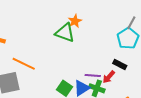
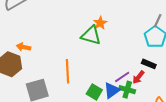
orange line: (24, 64) -> (67, 71), moved, turned 65
purple line: (93, 76) -> (122, 77), turned -35

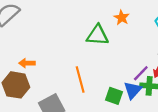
orange star: (100, 23) -> (122, 18), moved

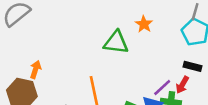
orange arrow: (27, 63) -> (35, 70), turned 105

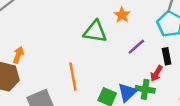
black rectangle: (192, 66) -> (167, 56), turned 63
purple line: (162, 88) -> (136, 47), moved

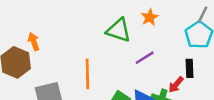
purple line: (136, 47) -> (145, 58), moved
orange arrow: (18, 55) -> (34, 42), turned -49

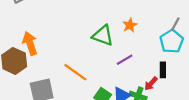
orange arrow: (34, 42) -> (30, 43), size x1.5
orange line: (87, 74) -> (75, 72), turned -55

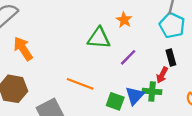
orange arrow: (30, 43) -> (23, 49), moved

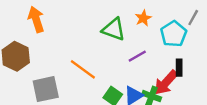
cyan pentagon: (172, 25) -> (174, 34), moved
red arrow: (162, 75) -> (166, 83), size x1.6

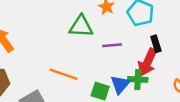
purple line: (137, 56) -> (112, 45), turned 42

